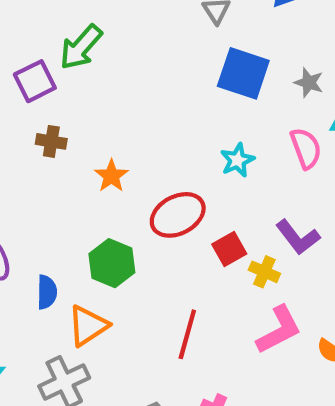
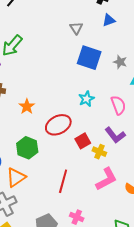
pink semicircle: (306, 148) -> (118, 105), moved

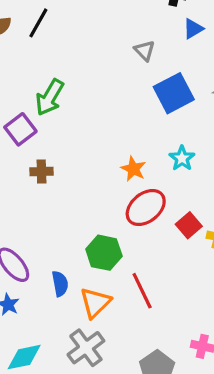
blue square: (89, 58) -> (174, 93), turned -35
orange star: (27, 106) -> (133, 169), moved
red line: (63, 181) -> (142, 291), moved, turned -30

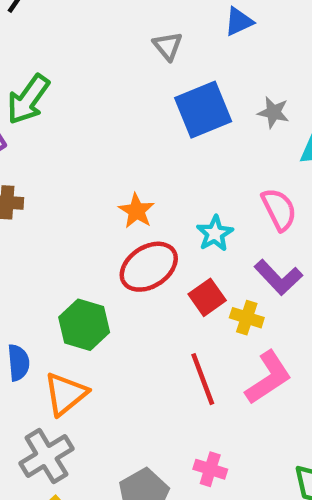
cyan star: (182, 158) -> (215, 233), moved
red line: (142, 291) -> (203, 379), moved

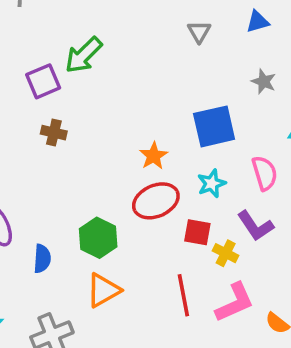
blue square: (203, 110) -> (214, 126), moved
gray star: (273, 112) -> (264, 82), moved
red square: (207, 297) -> (197, 232), turned 36
orange triangle: (66, 394) -> (103, 290), moved

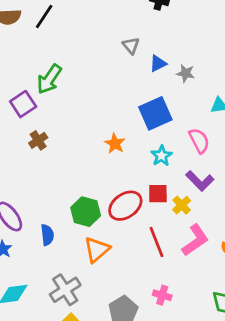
blue triangle: (258, 22) -> (158, 63), moved
brown cross: (54, 133) -> (38, 140), turned -36
red ellipse: (156, 201) -> (125, 206), moved
yellow cross: (226, 253) -> (182, 205), turned 30

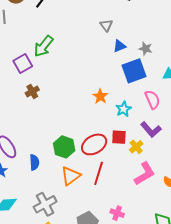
blue triangle: (158, 63) -> (120, 46), moved
blue square: (155, 113) -> (134, 71), moved
orange star: (115, 143) -> (100, 96), moved
red line: (157, 242) -> (99, 173), moved, turned 35

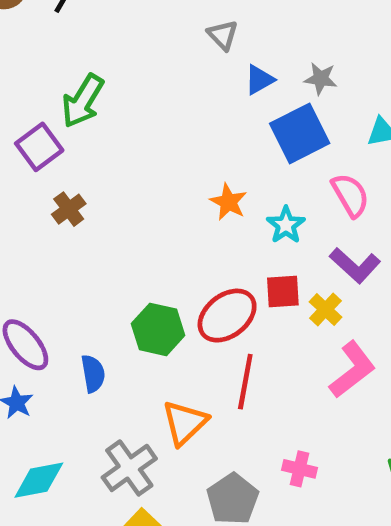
orange triangle: (71, 176) -> (185, 423), moved

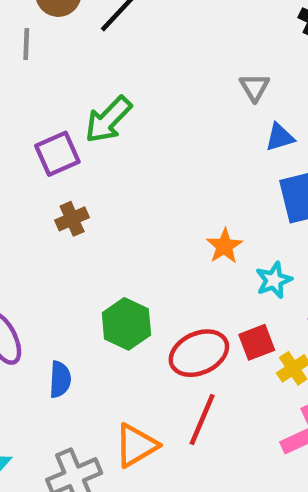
red square: (283, 292) -> (257, 342), turned -30
green hexagon: (158, 329) -> (126, 324), moved

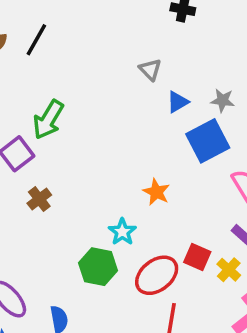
cyan star: (274, 280) -> (122, 232), moved
red square: (257, 342) -> (197, 257), turned -32

